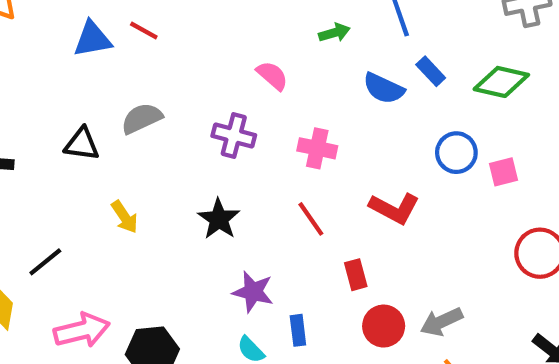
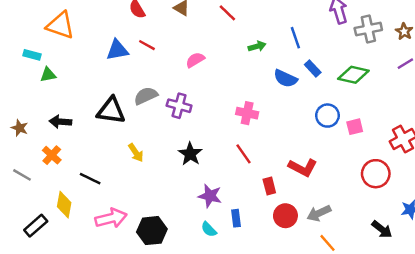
pink semicircle: (272, 76) -> (195, 60), moved, turned -72
purple cross: (234, 135) -> (179, 106), moved
black triangle: (82, 144) -> (111, 111), size x1.4
red L-shape: (394, 208) -> (303, 167), moved
black line: (45, 262) -> (90, 179), turned 65

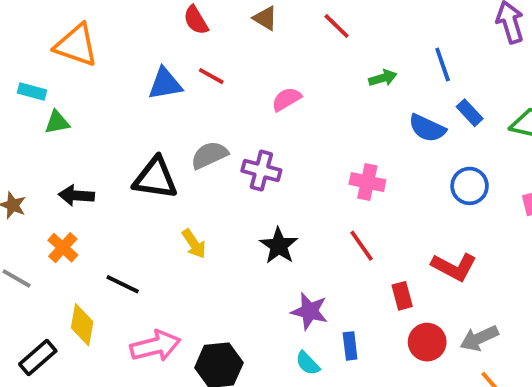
blue circle: (327, 116) -> (470, 186), moved

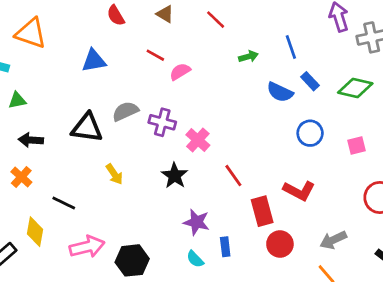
red line: (211, 76) -> (155, 55), moved
green triangle: (57, 122) -> (17, 100), moved
pink cross: (367, 182) -> (198, 140), moved, turned 30
red rectangle: (402, 296) -> (262, 211), size x1.5
gray arrow: (479, 338) -> (333, 240), moved

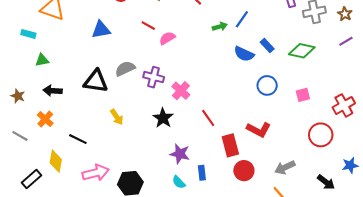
blue line: (291, 47) -> (242, 19), moved, turned 54

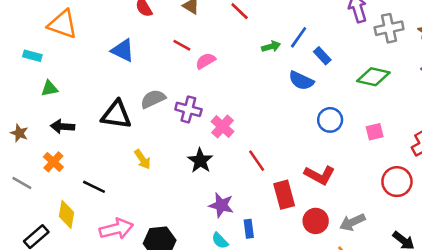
blue triangle: (101, 30) -> (123, 50), turned 36
blue rectangle: (267, 45) -> (322, 56), moved
red circle: (244, 171) -> (316, 221), moved

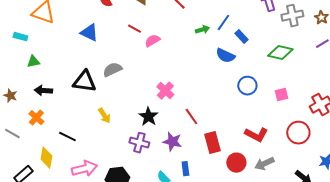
purple cross: (188, 109) -> (139, 143), moved
red L-shape: (320, 175) -> (256, 135), moved
purple star: (221, 205) -> (172, 142), moved

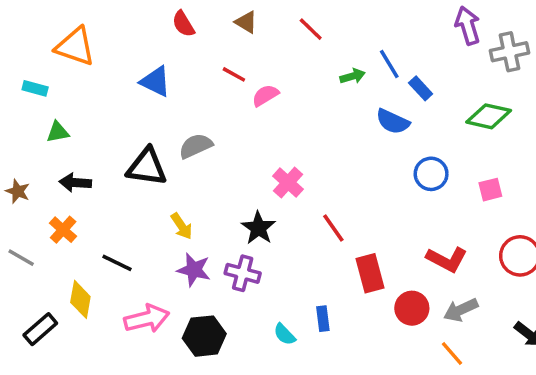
blue line: (223, 23) -> (389, 64), turned -66
purple star: (172, 142) -> (194, 270), moved

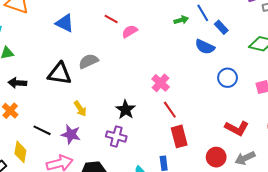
pink cross: (288, 183) -> (161, 83), moved
purple star: (194, 270) -> (71, 134), moved
red rectangle: (370, 273) -> (179, 136), moved

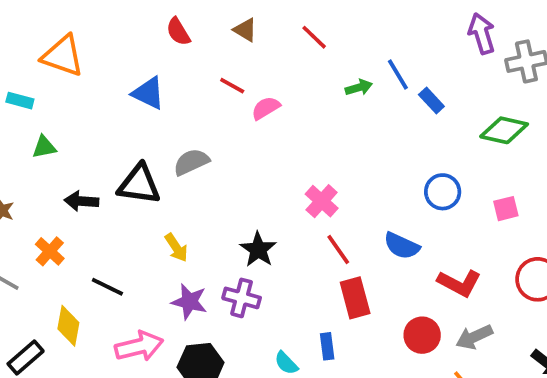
blue semicircle: (205, 47) -> (402, 246), moved
black arrow: (17, 83) -> (81, 201), moved
purple star: (71, 134) -> (189, 302), moved

